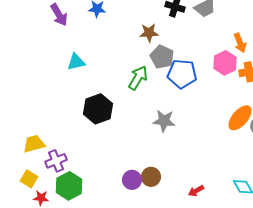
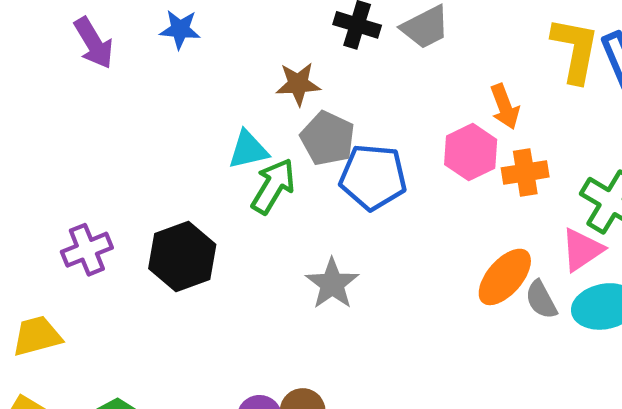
cyan triangle: (76, 62) -> (248, 150), moved
gray star: (164, 121) -> (332, 284), turned 30
purple cross: (56, 161) -> (87, 250), moved

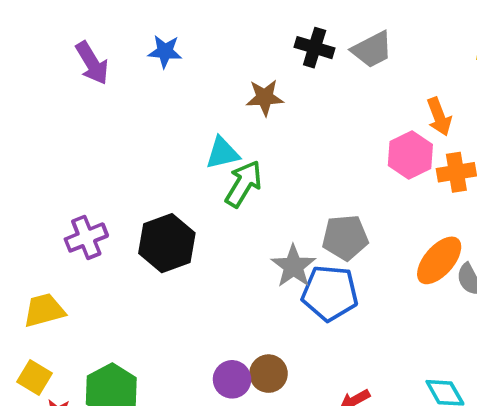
gray pentagon: (328, 138) -> (345, 237), moved, turned -30
blue pentagon: (373, 177) -> (330, 293), moved

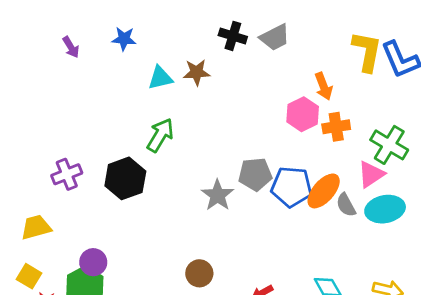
purple arrow: (92, 63) -> (71, 47), size x0.7
cyan triangle: (222, 153) -> (160, 78), moved
green arrow: (244, 184) -> (160, 135), moved
blue pentagon: (330, 293) -> (291, 187), moved
purple circle: (232, 379) -> (93, 262), moved

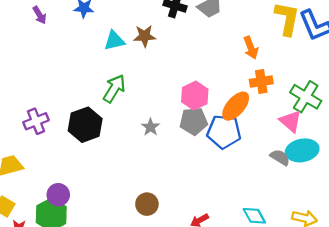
pink hexagon: (303, 114) -> (195, 96), moved
pink triangle: (371, 174) -> (290, 121), turned -45
orange ellipse: (324, 191) -> (236, 106), moved
gray star: (217, 195) -> (150, 127), moved, size x0.7
gray semicircle: (346, 205) -> (280, 157), moved, turned 150

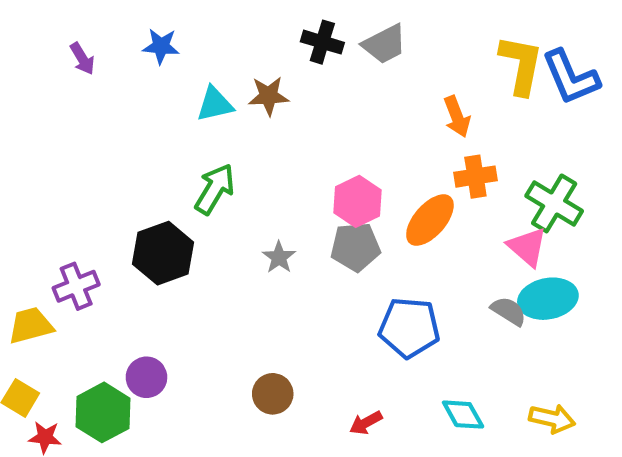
purple cross: (36, 121) -> (76, 286), moved
blue pentagon: (224, 132) -> (409, 328), moved
purple circle: (58, 195) -> (146, 377), moved

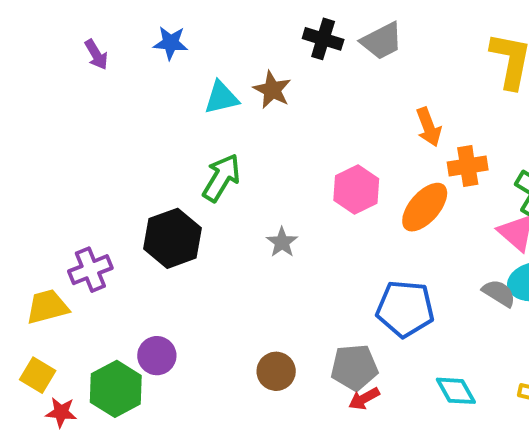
brown star: (269, 96) -> (272, 90), turned 30
orange arrow: (457, 117) -> (429, 127), moved
gray pentagon: (355, 247) -> (354, 367), moved

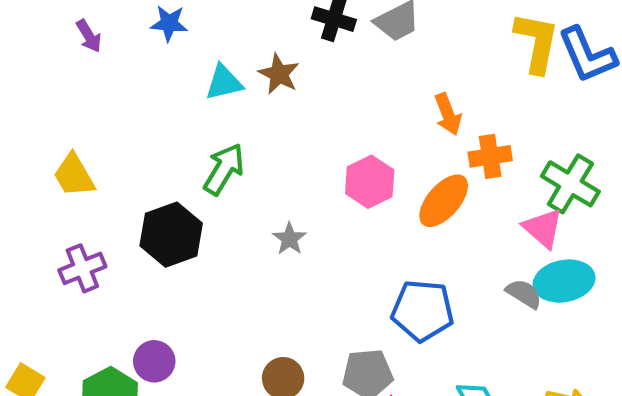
yellow trapezoid: (47, 307) -> (74, 175), moved, turned -105

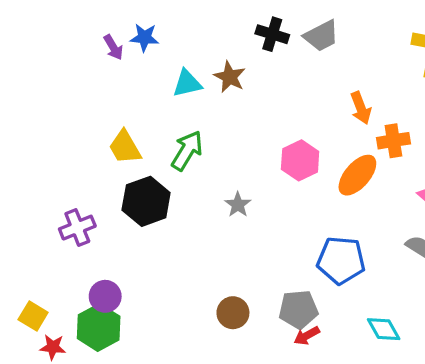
purple arrow: (89, 36) -> (113, 47), moved
yellow trapezoid: (74, 175) -> (125, 147), moved
purple circle: (154, 361) -> (105, 296), moved

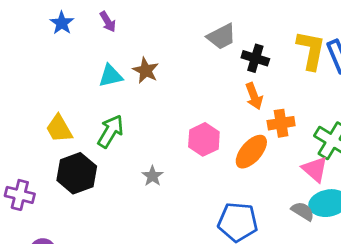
black cross: (272, 34) -> (255, 58), moved
blue star: (144, 37) -> (62, 23), moved, turned 30
purple arrow: (113, 47) -> (108, 22), moved
purple cross: (77, 228) -> (20, 195), turned 36

